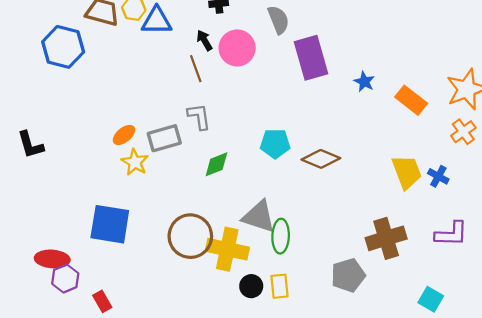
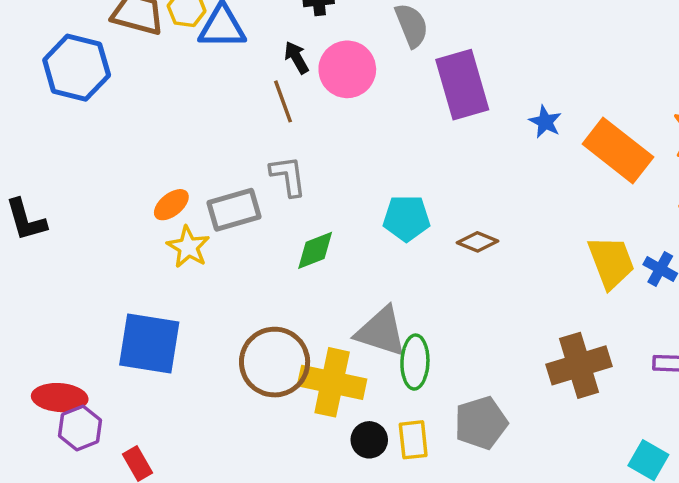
orange rectangle: (411, 100) -> (618, 151), size x1.4
brown diamond: (321, 159) -> (478, 242), size x0.7
gray pentagon: (348, 275) -> (481, 423), moved

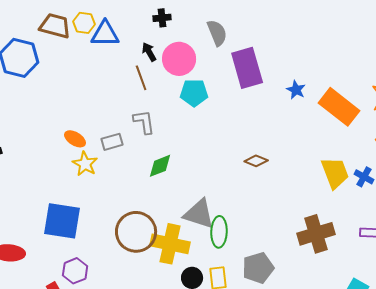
orange ellipse: (171, 205) -> (75, 139), turned 70
gray rectangle: (234, 210) -> (112, 142), size x0.7
cyan pentagon: (406, 218) -> (194, 93), moved
purple hexagon: (80, 428) -> (75, 271), moved

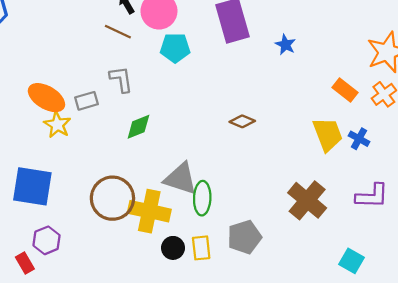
brown line: (141, 78) -> (118, 32), turned -45
orange rectangle: (339, 107) -> (345, 90), moved, size x0.6
orange ellipse: (75, 139) -> (46, 98), size x1.6
brown cross: (316, 234) -> (307, 200), turned -33

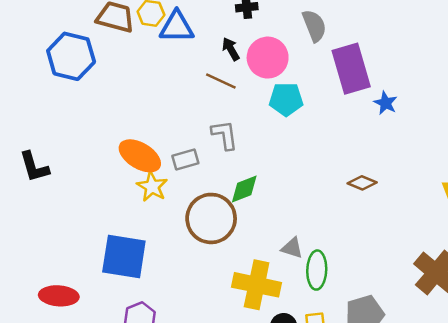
blue star: (285, 45) -> (386, 103), moved
gray triangle: (181, 179) -> (292, 248), size x0.6
brown circle: (112, 198) -> (211, 218), moved

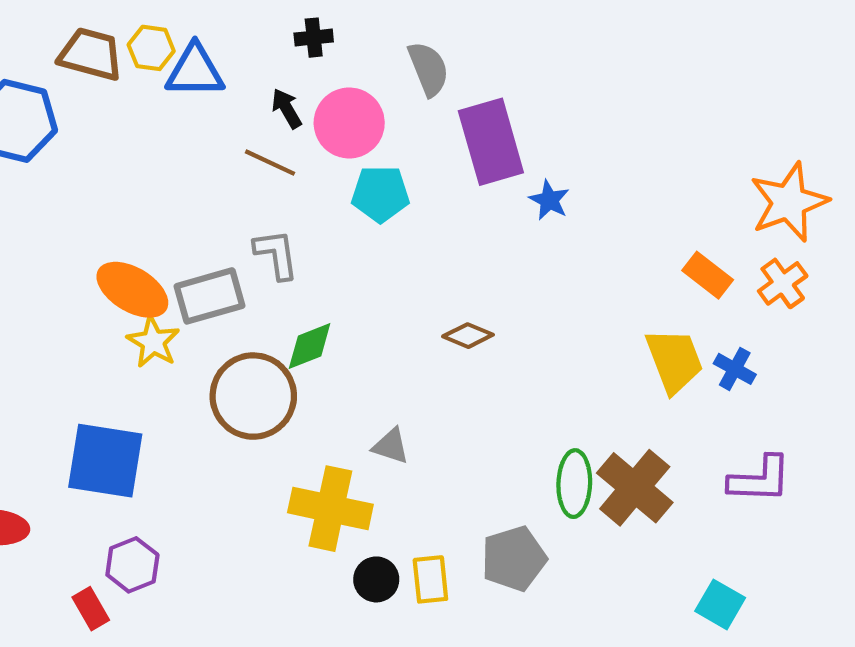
gray rectangle: (185, 160) -> (210, 296), size x1.5
brown diamond: (362, 183) -> (468, 336), moved
green ellipse: (317, 270) -> (574, 484), moved

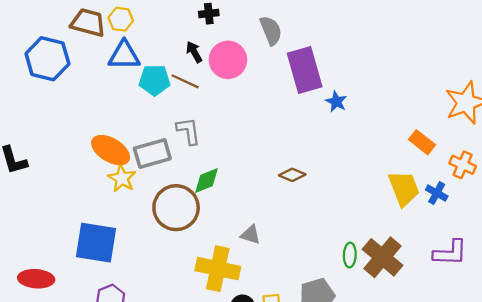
blue triangle: (195, 71) -> (124, 55), moved
cyan pentagon: (380, 194) -> (155, 80), moved
orange cross: (783, 283) -> (463, 165), moved, turned -30
green ellipse: (574, 484) -> (350, 255), size x0.7

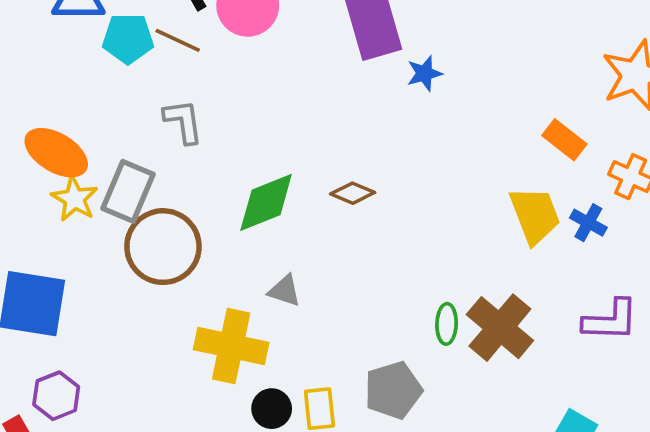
blue star: (336, 102) -> (424, 73), turned 30
gray rectangle: (152, 153) -> (128, 191), moved, turned -51
green diamond: (206, 181) -> (266, 202), moved, size x1.4

